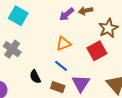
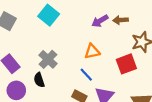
gray cross: (12, 49) -> (48, 59), moved
black semicircle: (35, 77) -> (39, 80), moved

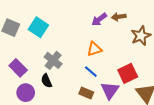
cyan square: (49, 15) -> (38, 27), moved
red square: (126, 64) -> (128, 73), moved

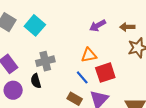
brown arrow: (119, 17) -> (127, 27), moved
gray cross: (53, 60) -> (45, 61), turned 30
red square: (128, 73) -> (105, 73), moved

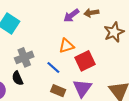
brown arrow: (127, 27) -> (91, 13), moved
blue line: (82, 77) -> (53, 68), moved

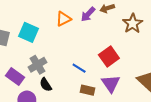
orange triangle: (66, 46) -> (63, 19), moved
gray cross: (24, 57) -> (38, 65), moved

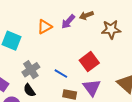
brown star: (133, 24) -> (111, 29), turned 30
gray cross: (38, 65) -> (31, 70), moved

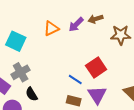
gray cross: (31, 70) -> (21, 72), moved
blue line: (61, 74) -> (75, 79), moved

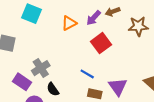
cyan square: (16, 41) -> (32, 14), moved
red square: (96, 67) -> (101, 43), moved
blue line: (75, 79) -> (87, 74), moved

